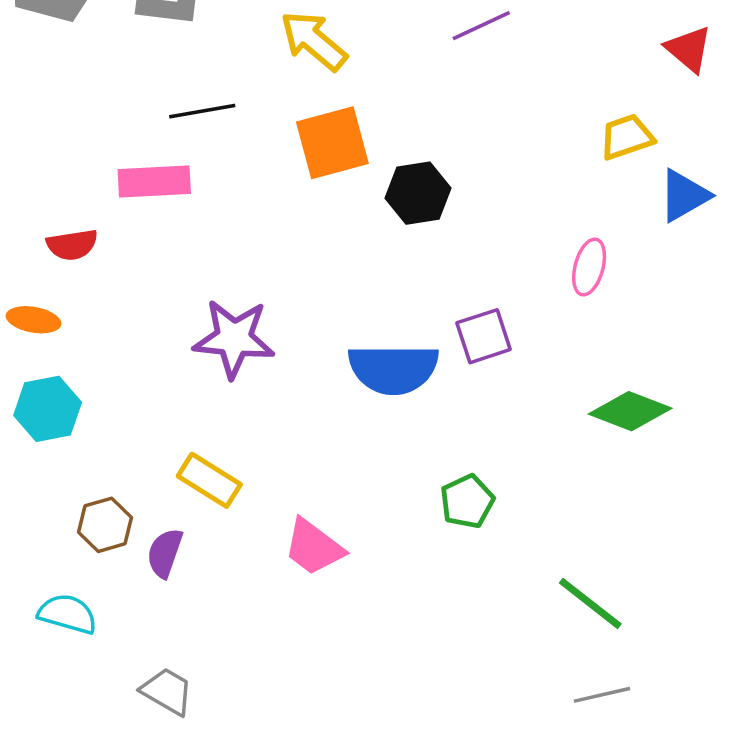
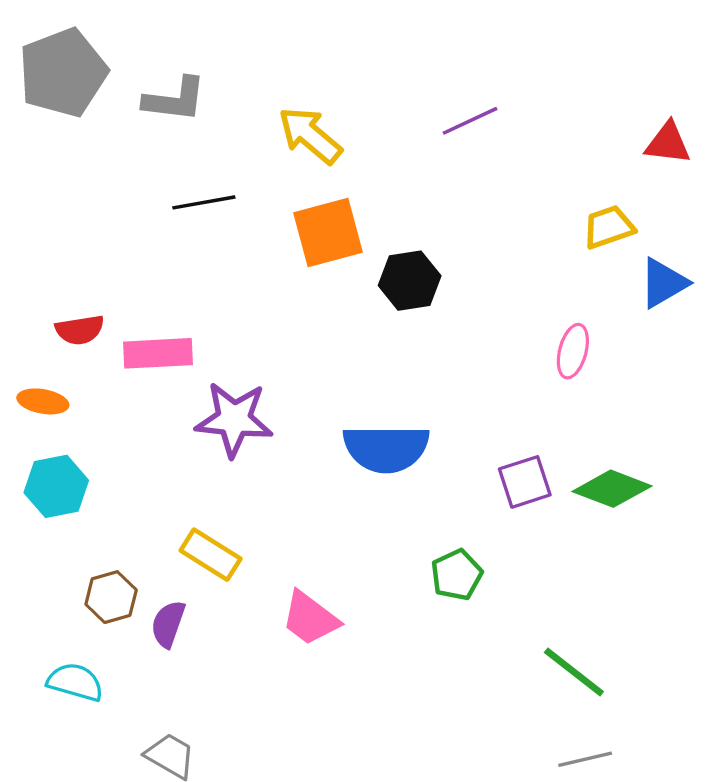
red triangle: (689, 49) -> (668, 143), turned -33
pink rectangle: (154, 181) -> (158, 353), moved
purple square: (484, 336) -> (525, 482), moved

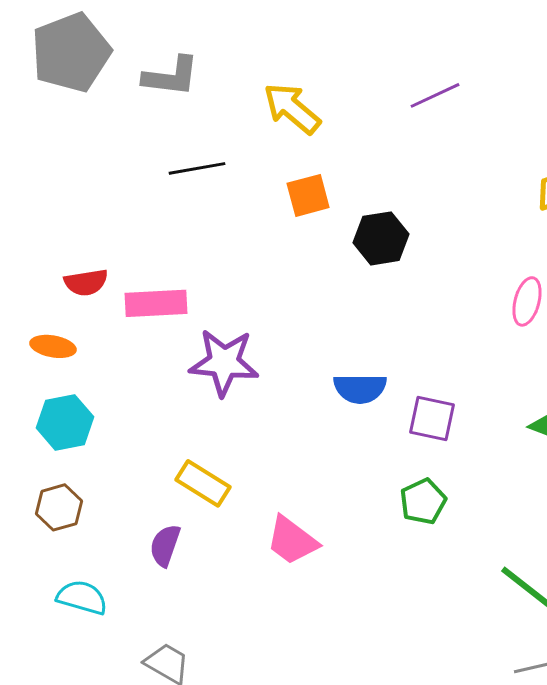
orange square: (328, 233) -> (308, 195), size x0.7
blue semicircle: (386, 448) -> (360, 388), size x0.7
purple square: (525, 482) -> (432, 418), moved, turned 30
brown hexagon: (111, 597) -> (59, 507), moved

